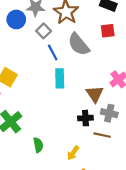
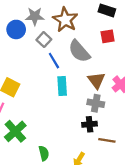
brown triangle: (95, 94) -> (96, 80), moved
gray cross: (109, 113) -> (96, 103), moved

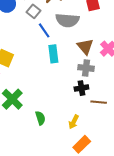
gray semicircle: (79, 51) -> (67, 20), turned -40

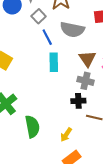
green semicircle: (40, 118) -> (32, 127), size x1.5

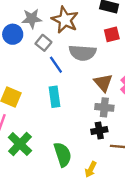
cyan rectangle: (54, 62) -> (55, 97), moved
green semicircle: (32, 127) -> (63, 154), moved

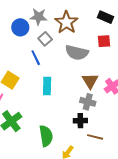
blue line: (56, 65) -> (36, 58), moved

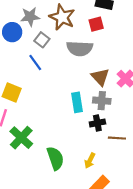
red square: (104, 41) -> (96, 24), moved
cyan rectangle: (47, 86) -> (77, 102), moved
green semicircle: (46, 136) -> (55, 158), moved

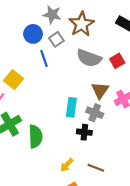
red square: (96, 24) -> (117, 61), moved, turned -32
blue circle: (12, 32) -> (33, 34), moved
brown line: (117, 138) -> (96, 168), moved
green semicircle: (55, 158) -> (35, 136), moved

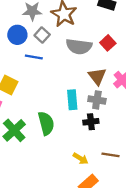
blue line: (44, 59) -> (34, 57), turned -49
green semicircle: (35, 136) -> (46, 123), moved
yellow arrow: (67, 165) -> (81, 159), turned -88

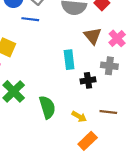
gray cross: (97, 100) -> (109, 66), moved
green semicircle: (46, 123) -> (47, 107), moved

